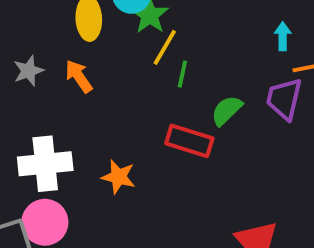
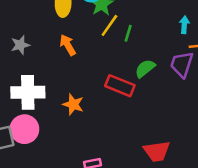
gray star: (28, 71) -> (20, 45), moved
green line: (182, 74) -> (128, 33), moved
orange arrow: (79, 76) -> (68, 45), moved

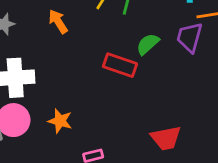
orange star: (73, 104) -> (60, 121), moved

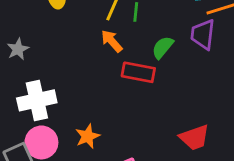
orange arrow: (58, 22) -> (112, 41), moved
orange star: (60, 121) -> (88, 136), turned -30

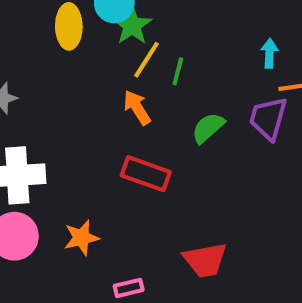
red rectangle: (138, 72) -> (146, 174), moved
red trapezoid: (195, 137) -> (205, 260), moved

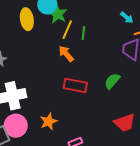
cyan arrow: (269, 53) -> (127, 18), turned 136
green semicircle: (208, 128) -> (112, 81), moved
red trapezoid: (205, 260) -> (125, 123), moved

